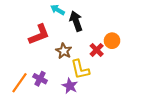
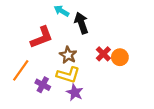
orange circle: (112, 41) -> (120, 57), moved
yellow L-shape: (80, 69) -> (68, 75), moved, turned -60
orange line: (20, 83) -> (21, 70), moved

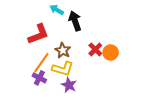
orange line: (21, 70) -> (41, 63), moved

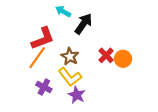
black arrow: (75, 21) -> (83, 24), turned 54
orange line: (41, 63) -> (37, 58), moved
yellow L-shape: (63, 69) -> (70, 77), turned 35

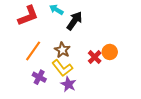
red L-shape: (43, 38) -> (28, 16), moved
red cross: (106, 55) -> (95, 57), moved

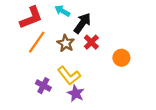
brown star: (62, 50) -> (66, 43), moved
orange line: (33, 51) -> (37, 42), moved
red cross: (95, 57) -> (91, 42), moved

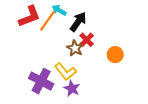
orange line: (37, 42) -> (47, 21), moved
brown star: (66, 43) -> (75, 48), moved
purple cross: (43, 86) -> (41, 81), size x1.6

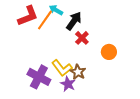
brown star: (75, 48) -> (78, 72), moved

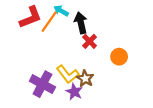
black arrow: (74, 21) -> (81, 23), turned -48

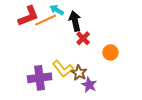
orange line: (49, 22) -> (46, 20), turned 30
purple cross: (42, 84) -> (40, 78), turned -35
purple star: (74, 92) -> (89, 85), moved

